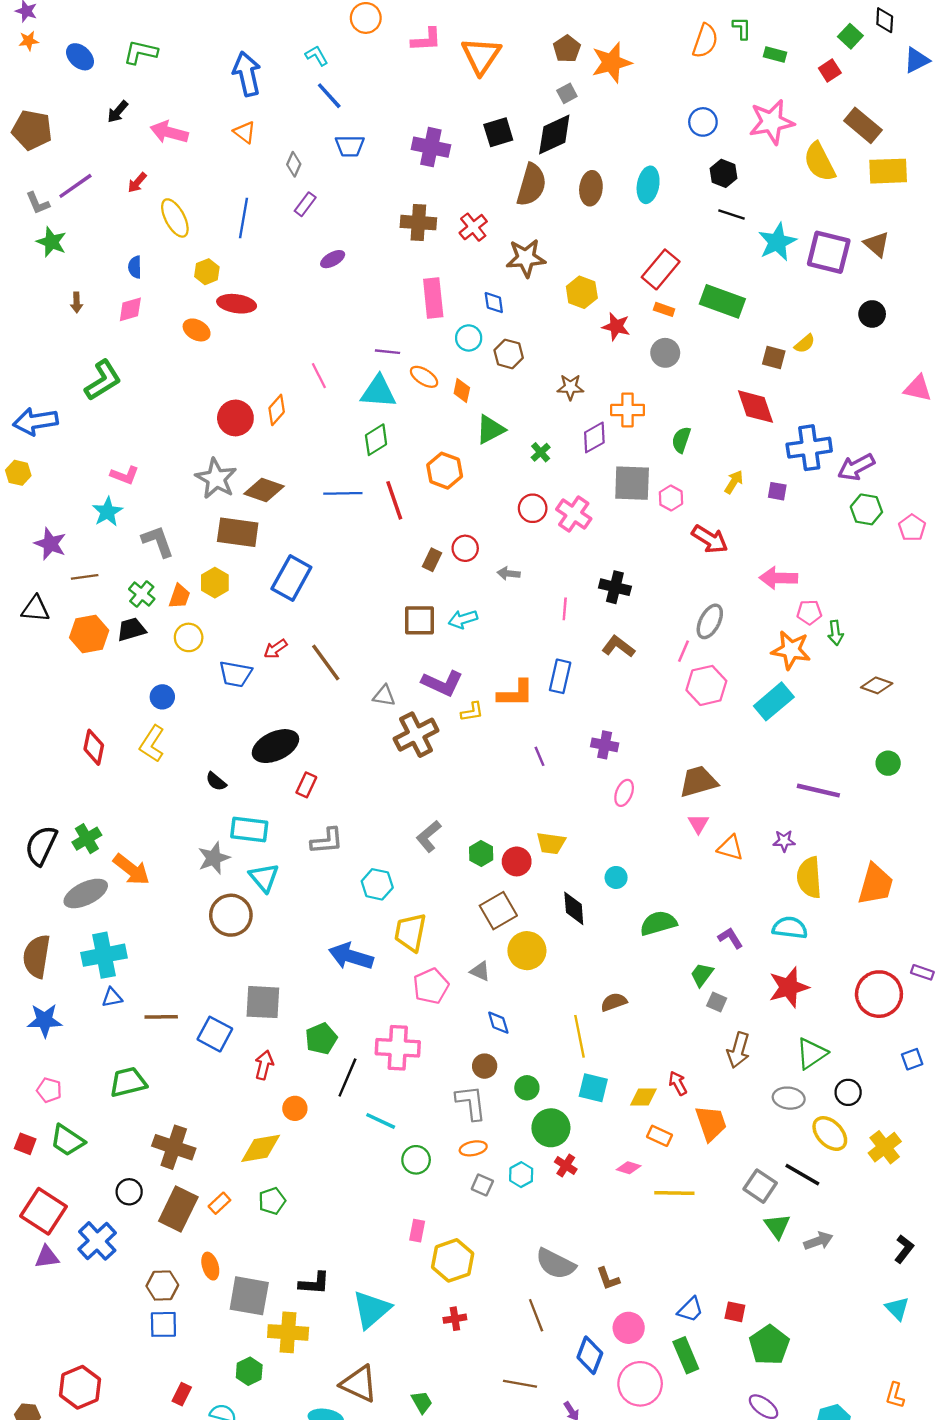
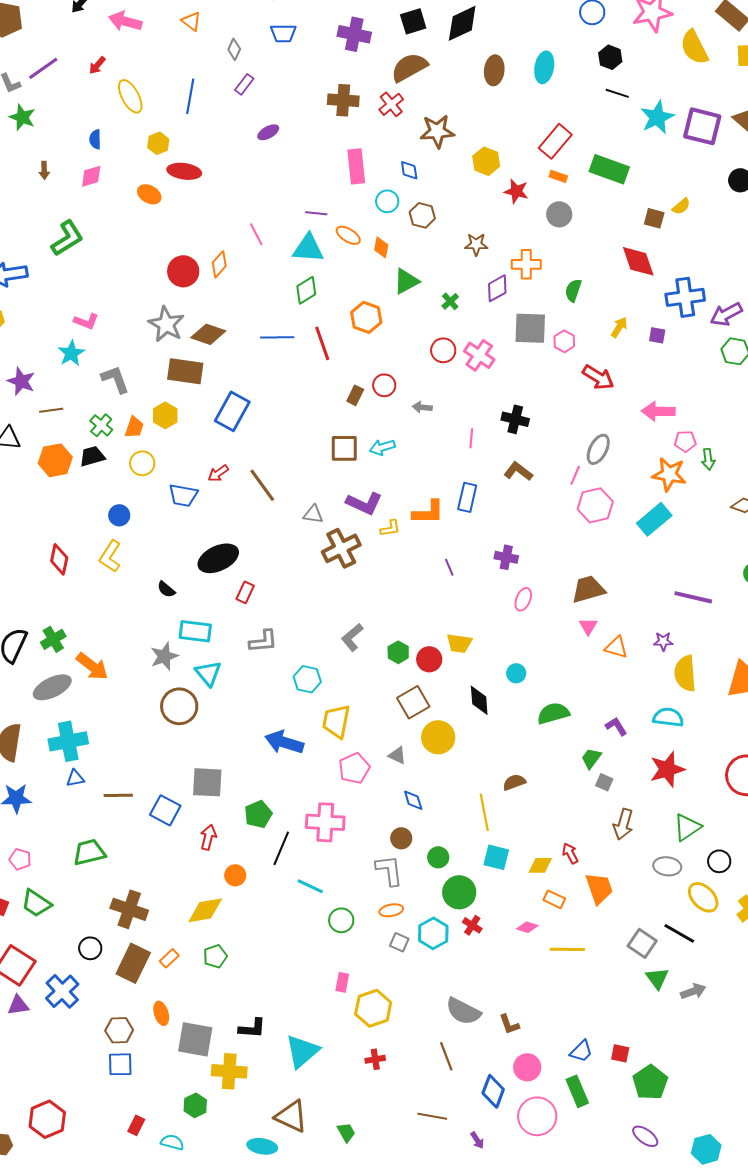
brown semicircle: (531, 185) -> (409, 67), moved, turned -135
cyan hexagon: (521, 1175) -> (433, 933), size x1.4

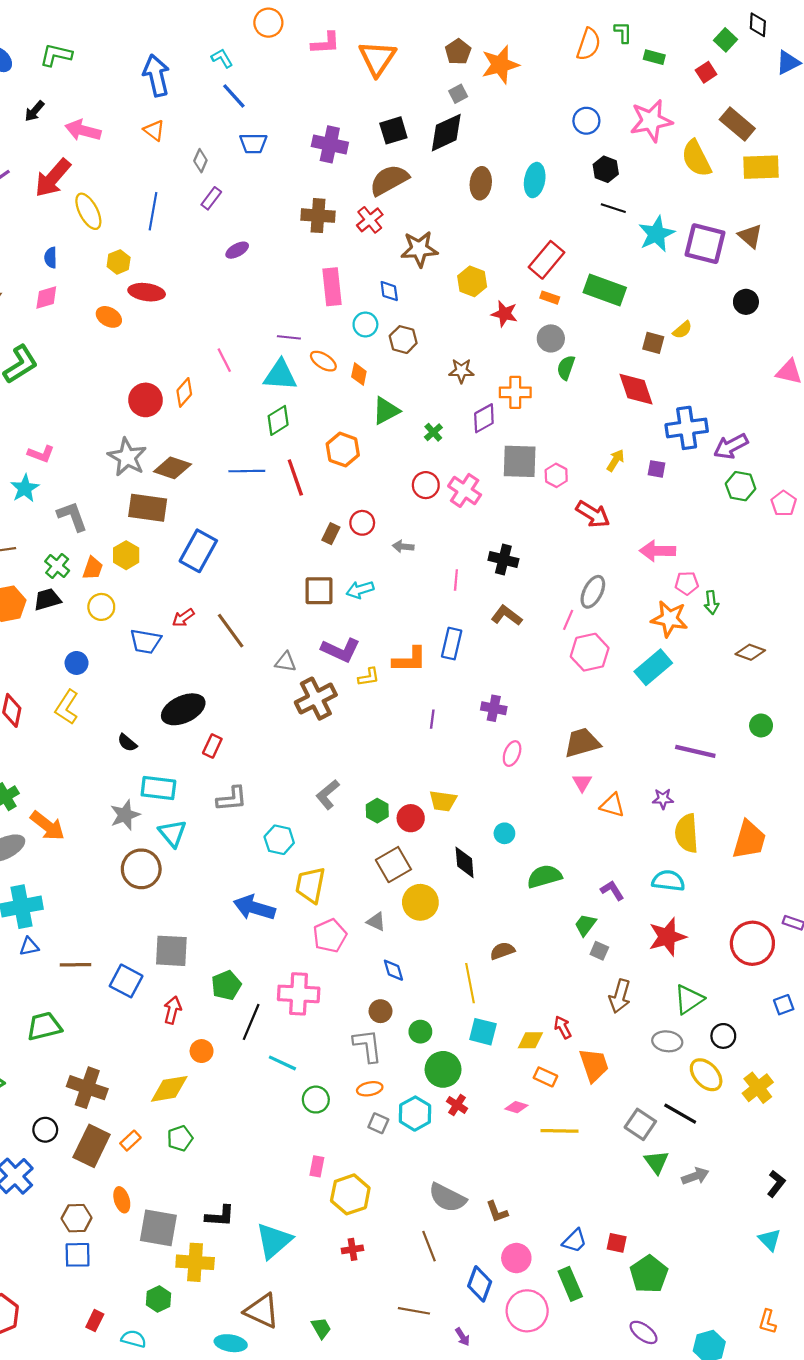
red arrow: (97, 65) -> (53, 178), size x2.0
green semicircle: (573, 290) -> (566, 368), moved
purple line: (449, 567) -> (432, 719), turned 30

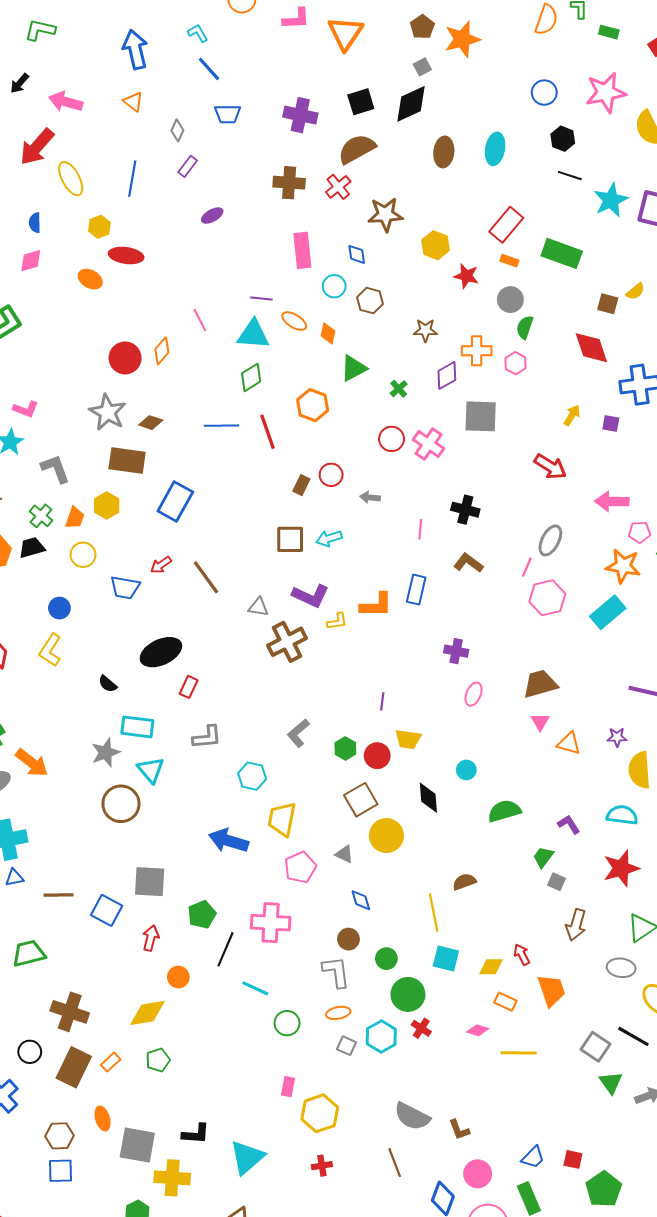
brown diamond: (172, 468) -> (151, 423), size x0.7
pink hexagon: (556, 475) -> (516, 363), moved
purple line: (432, 719) -> (382, 701), moved

